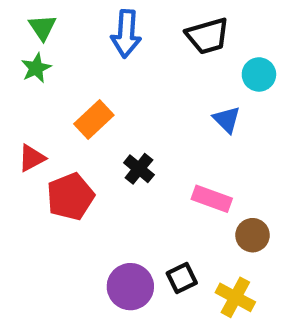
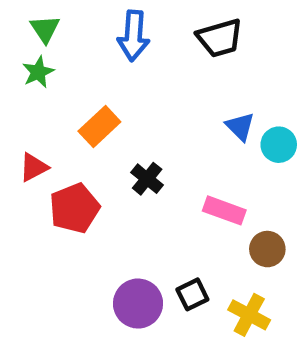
cyan circle: (259, 74) -> (279, 145), moved

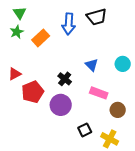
blue arrow: (133, 36) -> (69, 24), moved
orange rectangle: (99, 126) -> (41, 38), moved
blue triangle: (240, 126) -> (92, 65), moved
purple circle: (138, 304) -> (61, 105), moved

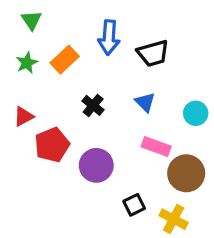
black trapezoid: (97, 17) -> (153, 53), moved
green star: (17, 32) -> (27, 63), moved
cyan circle: (123, 64) -> (196, 113), moved
black cross: (65, 79) -> (93, 105), moved
brown circle: (118, 110) -> (186, 173), size x1.5

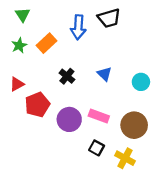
black trapezoid: (153, 53) -> (109, 18), moved
pink rectangle: (156, 146) -> (99, 116), moved
black square: (134, 205) -> (97, 148), turned -35

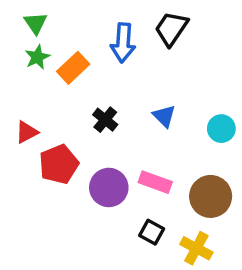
black trapezoid: (109, 18) -> (171, 29), turned 140
green star: (19, 45) -> (37, 57), moved

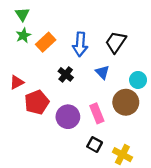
black trapezoid: (171, 29) -> (116, 42), moved
blue arrow: (123, 43) -> (80, 44), moved
pink rectangle: (155, 182) -> (97, 113), turned 48
brown circle: (211, 196) -> (126, 102), moved

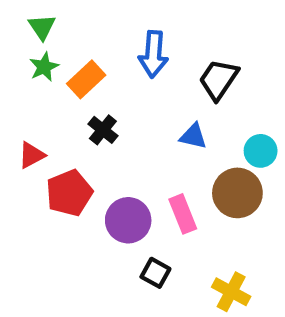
blue arrow: (80, 44) -> (153, 54), moved
blue triangle: (102, 72) -> (193, 136), turned -32
black cross: (66, 74) -> (103, 130), moved
black square: (95, 145) -> (155, 273), moved

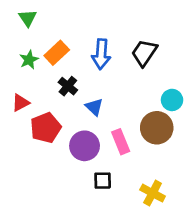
blue arrow: (153, 54) -> (101, 54), moved
green star: (44, 67) -> (29, 60), moved
blue triangle: (193, 136) -> (94, 107), moved, turned 30
black square: (155, 273) -> (103, 181), turned -30

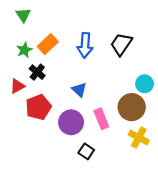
black cross: (68, 86) -> (37, 72), moved
black square: (103, 181) -> (86, 151), turned 35
yellow cross: (153, 193) -> (139, 137), moved

